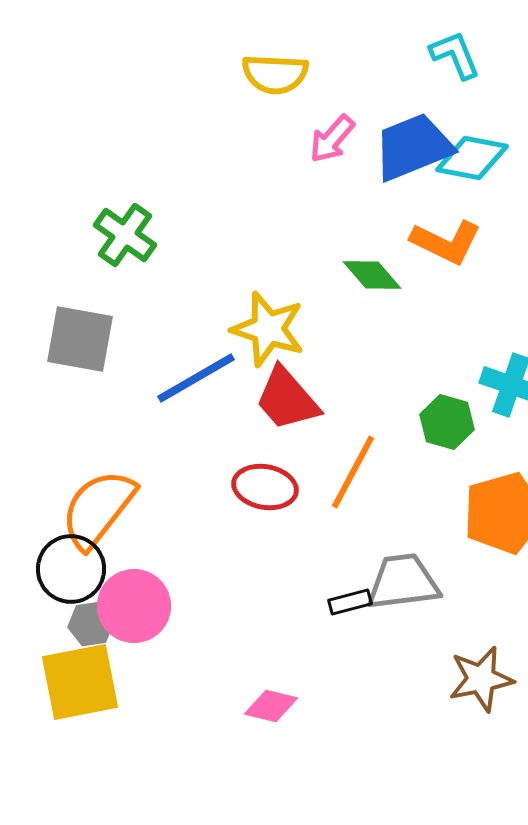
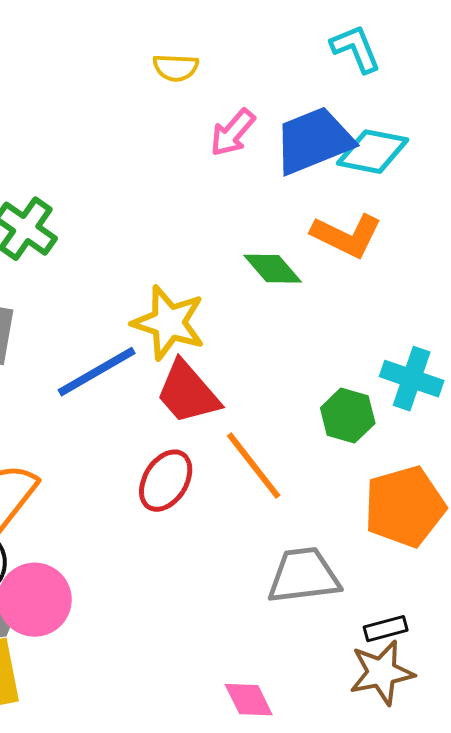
yellow semicircle: (275, 74) -> (176, 68), size x0.7
orange line: (353, 472) -> (254, 466), turned -66
red ellipse: (265, 487) -> (166, 481), turned -68
black rectangle: (350, 602) -> (386, 629), moved
pink diamond: (271, 706) -> (249, 700), moved, turned 50

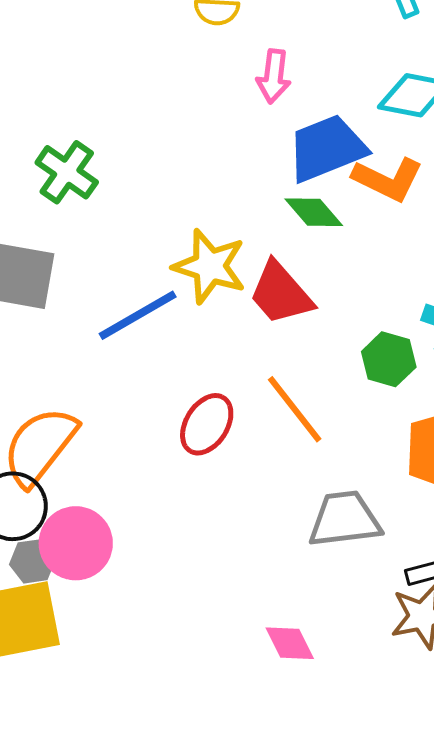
pink arrow: (233, 133) -> (274, 76), turned -34
blue trapezoid: (314, 141) -> (327, 148), moved
red trapezoid: (188, 393) -> (281, 293), moved

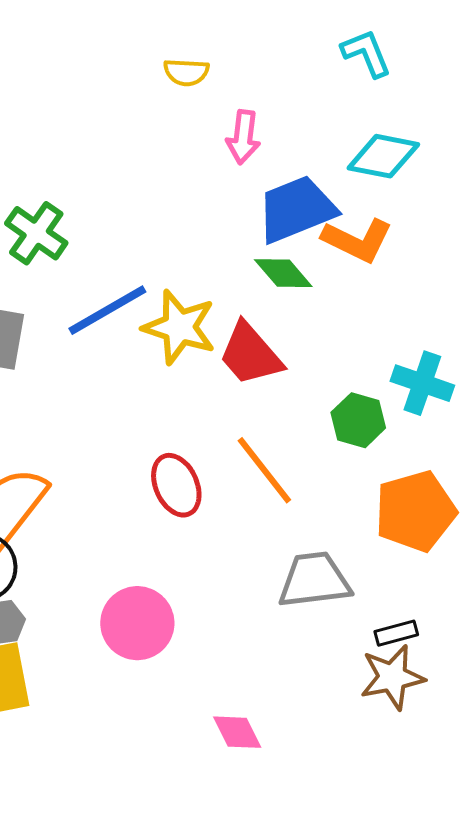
blue line: (138, 315) -> (107, 310), moved
red ellipse: (207, 424) -> (176, 485), turned -56
pink circle: (76, 543) -> (137, 623), moved
pink diamond: (290, 643) -> (237, 732), moved

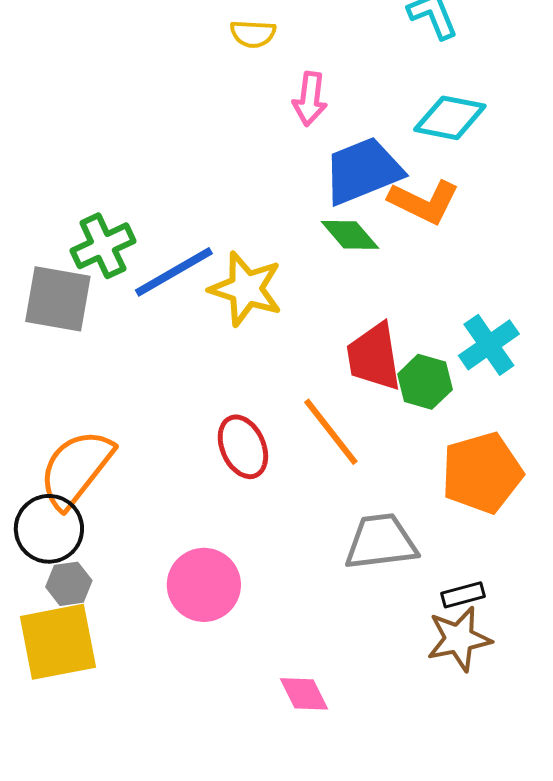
green cross: (36, 233) -> (103, 246), moved, turned 30
red trapezoid: (250, 354) -> (374, 357), moved, turned 32
cyan cross: (422, 383) -> (489, 345), turned 36

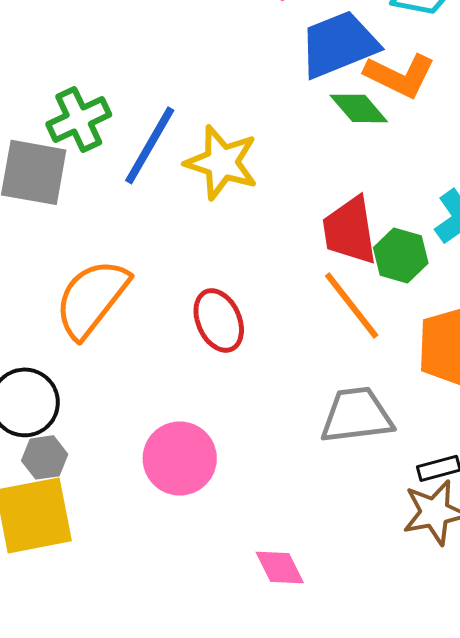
green diamond: (350, 235) -> (359, 108), moved
blue line: (174, 272) -> (150, 145), turned -30
orange line: (331, 432) -> (352, 305), moved
orange semicircle: (76, 469) -> (92, 298), moved

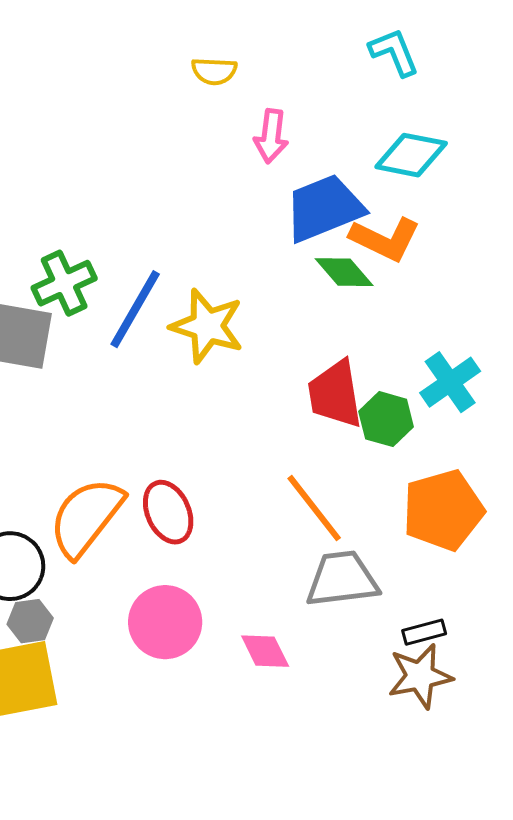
orange semicircle: (92, 298) -> (86, 517), moved
orange line: (352, 305) -> (314, 508), moved
red ellipse: (219, 320) -> (168, 512), moved
pink diamond: (280, 567) -> (265, 651), moved

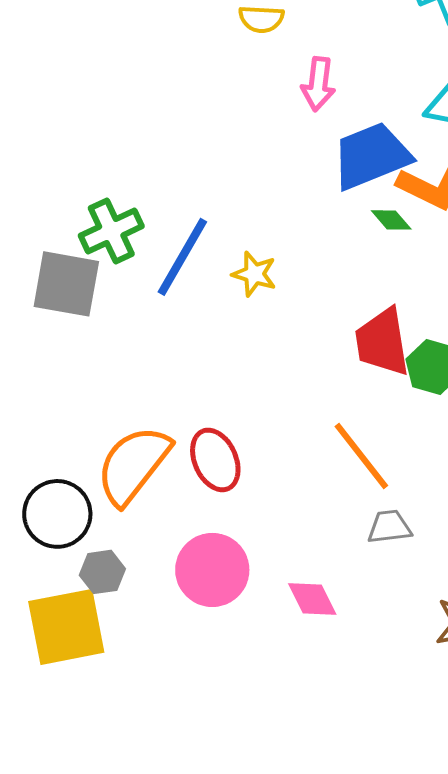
green diamond: (344, 272) -> (391, 220), size x0.7
yellow star: (207, 326) -> (254, 274), size x0.6
gray trapezoid: (342, 579) -> (389, 527), size x0.6
gray hexagon: (30, 621) -> (102, 572), moved

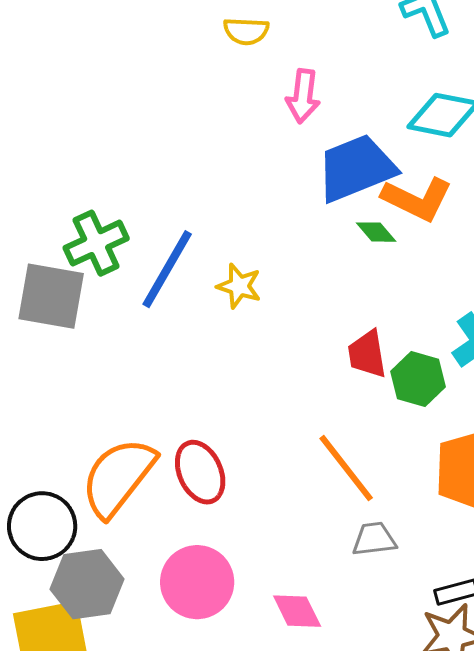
red trapezoid: (382, 342) -> (367, 354), size x0.7
gray hexagon: (102, 572) -> (87, 584), size x1.6

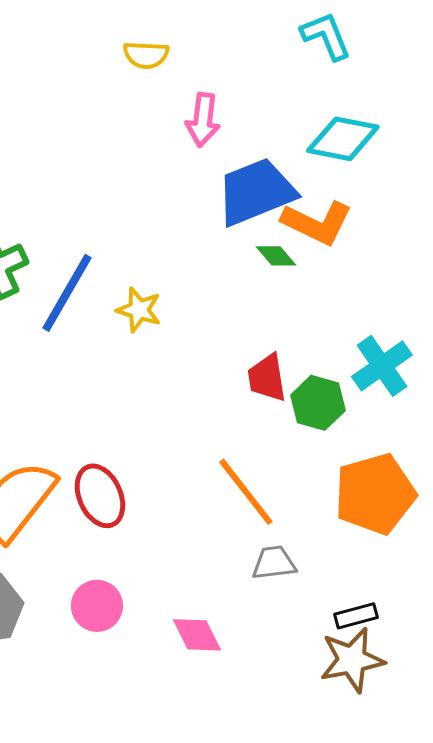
pink circle: (197, 582) -> (97, 606), size x0.7

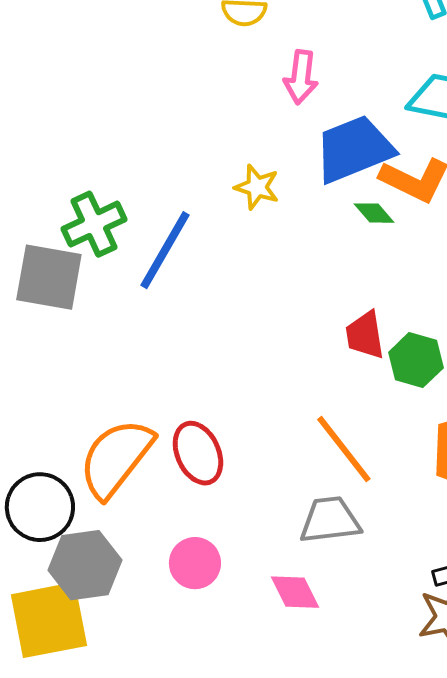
yellow star: (139, 310) -> (257, 187), moved
gray trapezoid: (274, 563) -> (330, 520), moved, size x1.4

